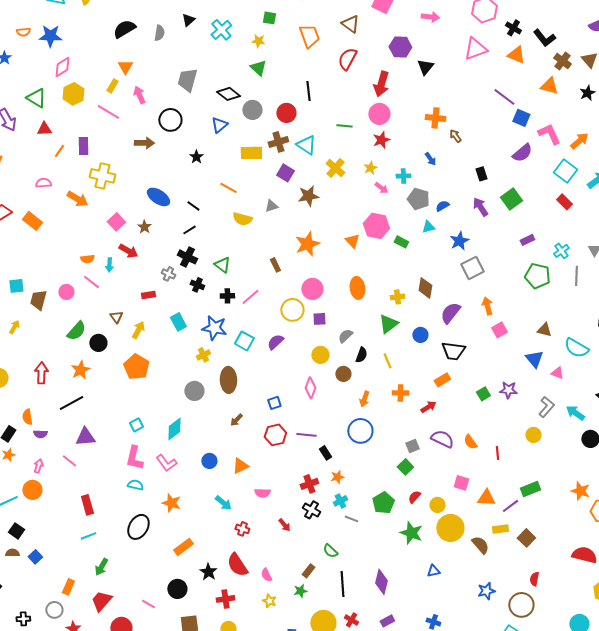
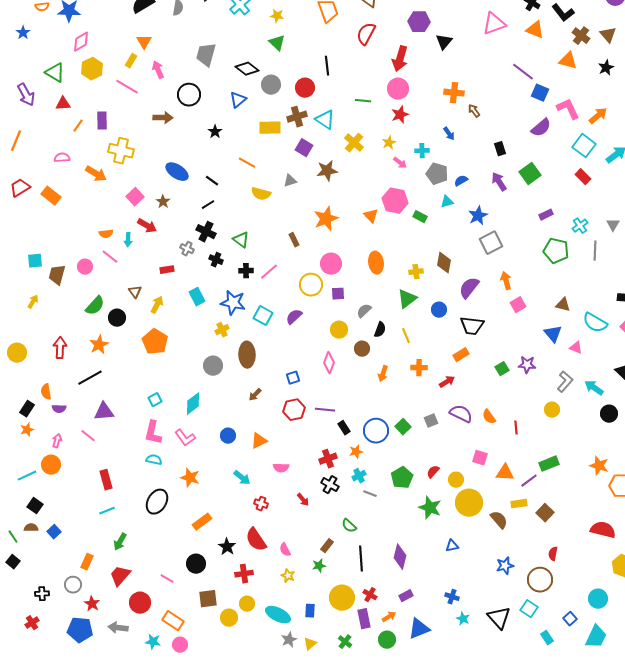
blue circle: (360, 431) -> (376, 431), moved
green square: (405, 467) -> (403, 427), moved

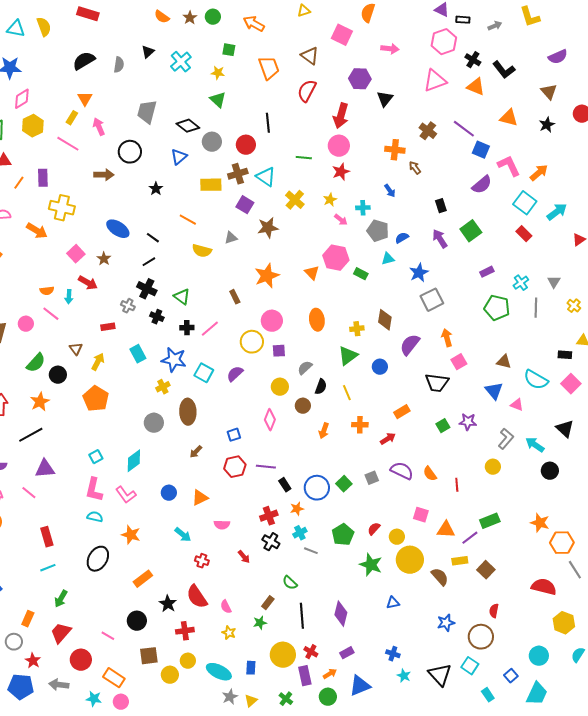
brown cross: (581, 36) -> (428, 131), moved
black trapezoid: (472, 326) -> (437, 383), moved

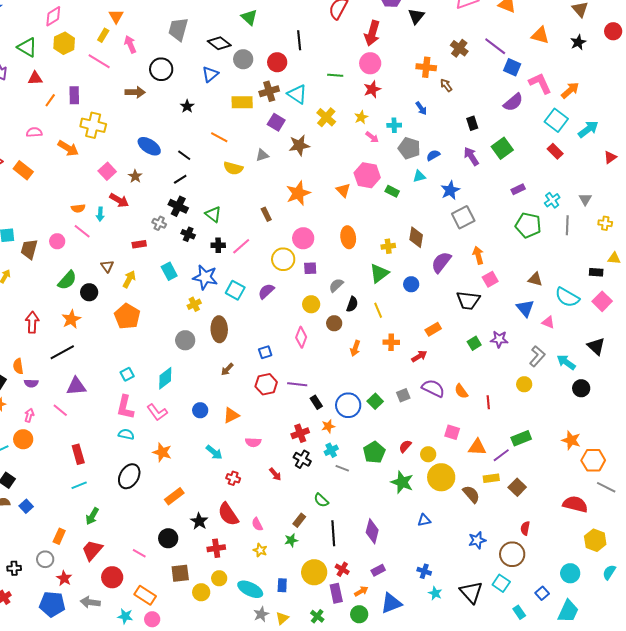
yellow cross: (574, 306) -> (605, 223), turned -32
gray line: (575, 570) -> (606, 487), turned -30

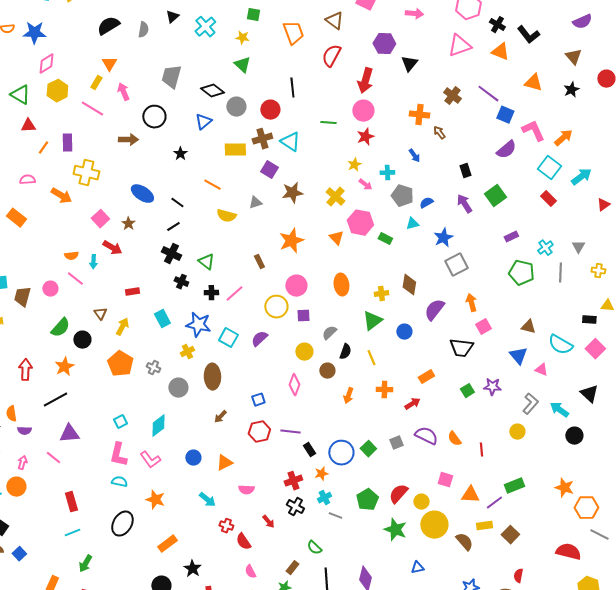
yellow cross: (326, 117) -> (335, 197), moved
gray cross: (159, 223) -> (153, 368), moved
red semicircle: (405, 446) -> (398, 494), size x1.5
red semicircle: (228, 514) -> (243, 542), moved, size x0.7

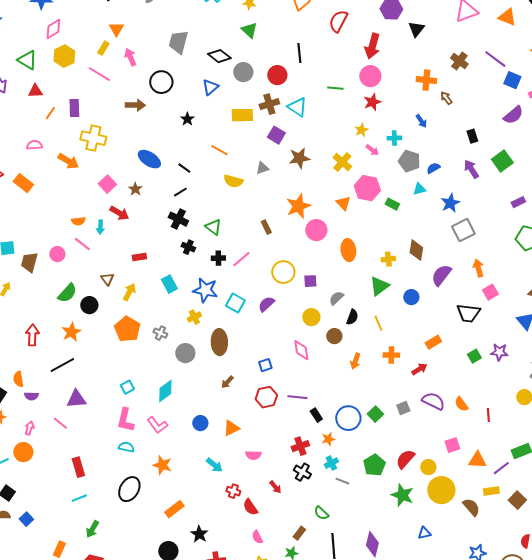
pink circle: (296, 286) -> (316, 230), moved
pink diamond: (294, 385) -> (301, 350), turned -30
pink square: (445, 480) -> (452, 445), turned -35

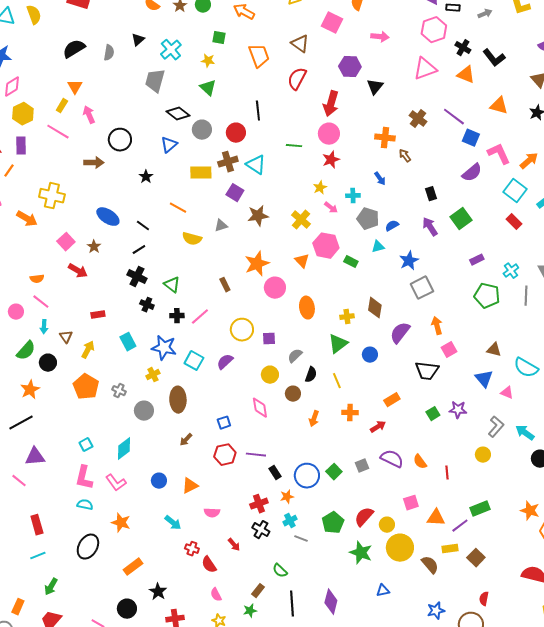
gray trapezoid: (178, 42) -> (155, 81), moved
purple rectangle: (74, 108) -> (21, 146), moved
cyan arrow: (100, 227) -> (44, 327), moved

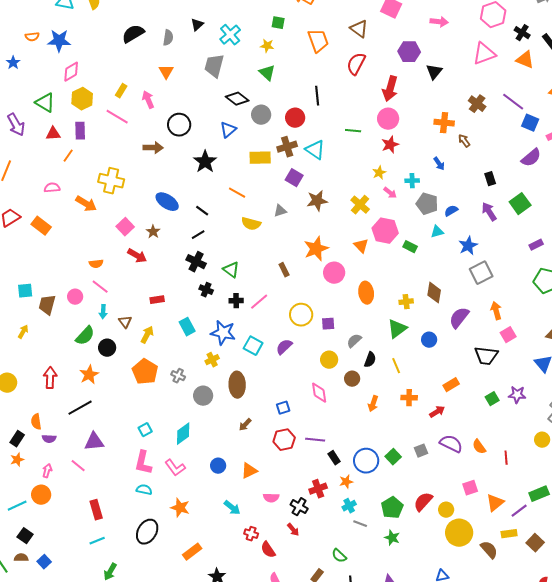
orange triangle: (75, 87) -> (166, 72), moved
black star: (146, 177) -> (205, 162), size x1.6
orange triangle: (436, 518) -> (495, 503), turned -42
black cross: (261, 530) -> (299, 507), moved
green star: (361, 553) -> (392, 538), moved, size x0.7

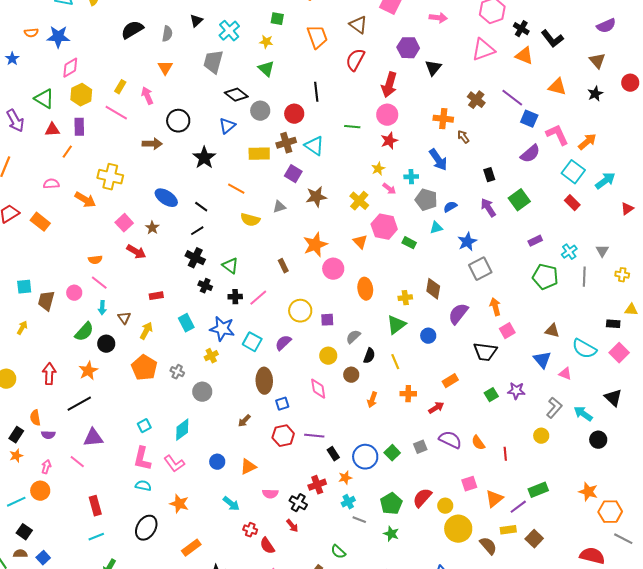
blue arrow: (439, 164) -> (438, 160), size x1.6
brown ellipse: (237, 385) -> (264, 381), moved

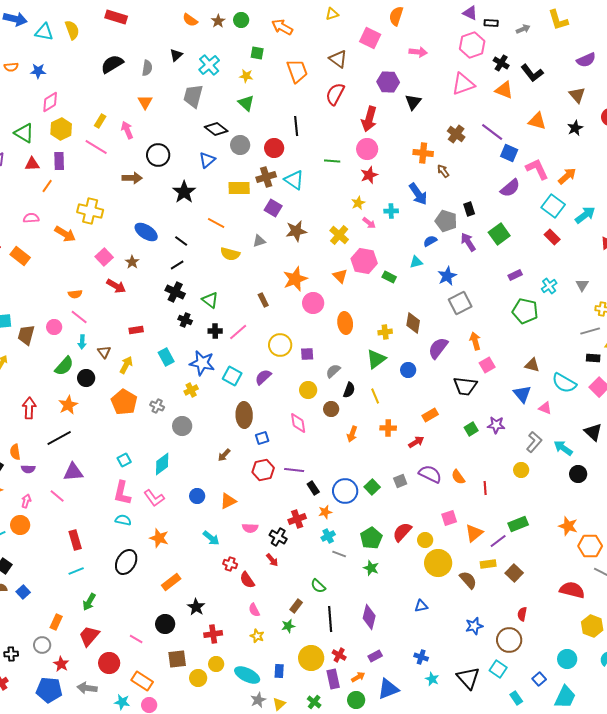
blue star: (58, 37) -> (38, 71), size x0.7
gray pentagon: (426, 200) -> (446, 221), moved
gray line: (584, 277) -> (590, 331), moved, turned 72

